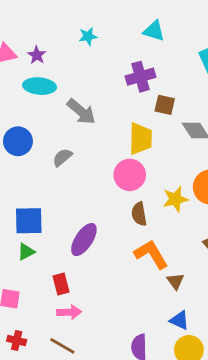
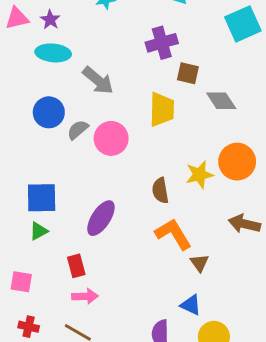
blue circle: (18, 141) -> (49, 112), moved
pink circle: (130, 175) -> (111, 138), moved
blue triangle: (179, 320) -> (191, 305), moved

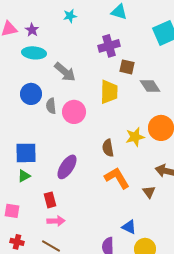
gray semicircle: (78, 130) -> (51, 106), turned -56
brown triangle: (199, 263) -> (149, 192), moved

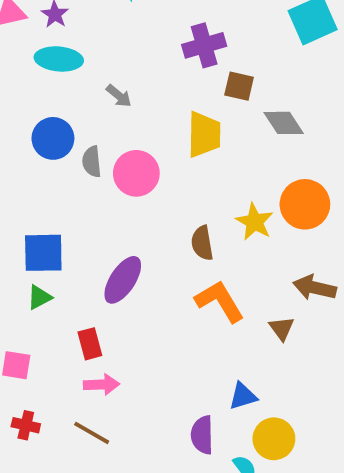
gray arrow: (65, 72) -> (119, 96), size x0.6
yellow star: (135, 137) -> (255, 222), turned -30
blue triangle: (129, 227) -> (243, 396), turned -42

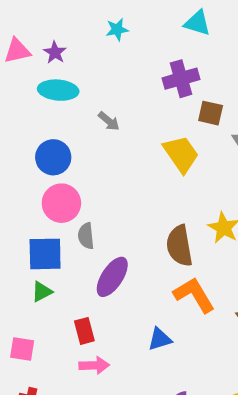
yellow trapezoid: (204, 135) -> (181, 154), turned -36
gray semicircle: (92, 162) -> (86, 236), moved
pink circle: (136, 173) -> (61, 203), moved
brown semicircle: (202, 243) -> (179, 246), size x1.4
blue triangle: (243, 396) -> (160, 339), moved

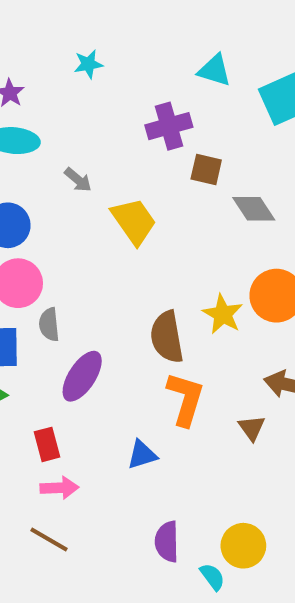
cyan triangle: (197, 23) -> (214, 70), moved
yellow trapezoid: (181, 154) -> (134, 221), moved
orange L-shape: (194, 295) -> (185, 399), turned 48

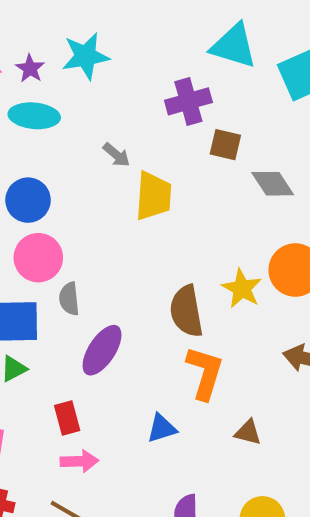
cyan star: (88, 64) -> (86, 56), moved, size x1.6
cyan triangle: (214, 70) -> (234, 46), size x1.4
gray arrow: (78, 180) -> (116, 155), moved
yellow trapezoid: (134, 221) -> (153, 196), turned 39
brown triangle: (252, 428) -> (248, 432), moved, turned -40

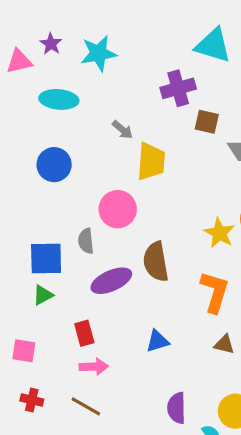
purple star: (30, 68) -> (51, 44), moved
pink circle: (38, 258) -> (118, 209), moved
brown semicircle: (186, 311) -> (156, 262), moved
purple ellipse: (102, 350) -> (111, 281), turned 33
orange L-shape: (205, 373) -> (215, 292), moved

